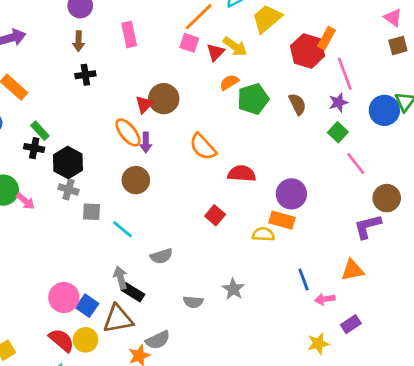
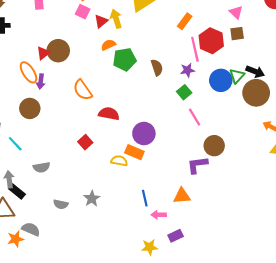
yellow arrow: (235, 46) -> (116, 19), turned -150
red hexagon: (308, 51) -> (211, 41), moved
gray semicircle: (158, 340) -> (31, 229), turned -138

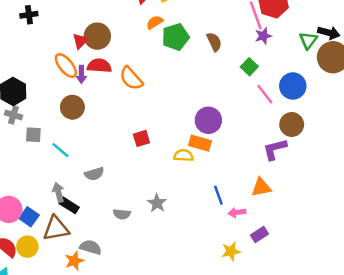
purple star: (187, 70) -> (263, 36), moved
blue circle: (221, 80) -> (293, 86), moved
red semicircle: (109, 114) -> (99, 66), moved
red square: (85, 142) -> (141, 138), turned 32

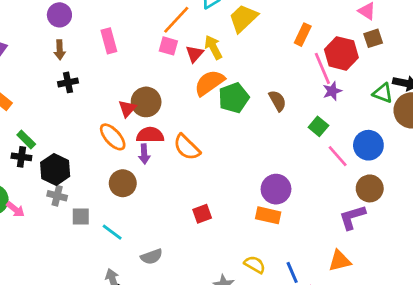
orange semicircle: (155, 22) -> (209, 83), size x1.6
green triangle: (308, 40) -> (383, 93), turned -42
purple arrow: (81, 74) -> (144, 154), moved
yellow semicircle: (184, 155) -> (255, 265), moved, turned 30

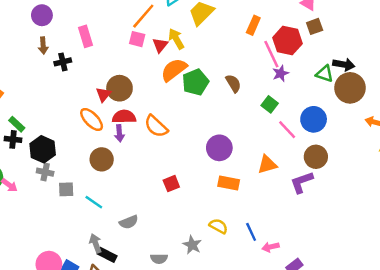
black cross: (68, 82) -> (63, 62), moved
purple circle: (276, 189) -> (219, 148), moved
orange triangle: (340, 261) -> (267, 165), moved

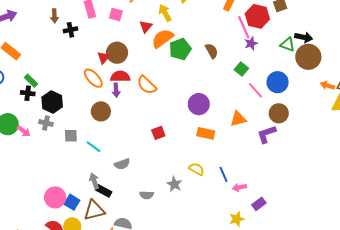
pink square: (137, 39) -> (116, 15), moved
red triangle: (160, 45) -> (146, 27), moved
gray cross: (45, 172) -> (46, 123), moved

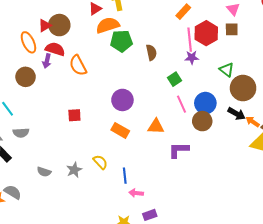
black arrow: (304, 37) -> (236, 114), moved
brown circle: (279, 113) -> (202, 121), moved
gray semicircle: (122, 164) -> (21, 133), moved

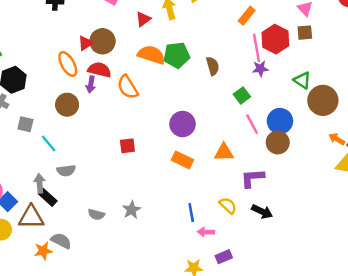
orange semicircle: (108, 25) -> (151, 55), moved, turned 40
black arrow: (236, 114) -> (262, 212), moved
yellow semicircle: (100, 162) -> (228, 206), moved

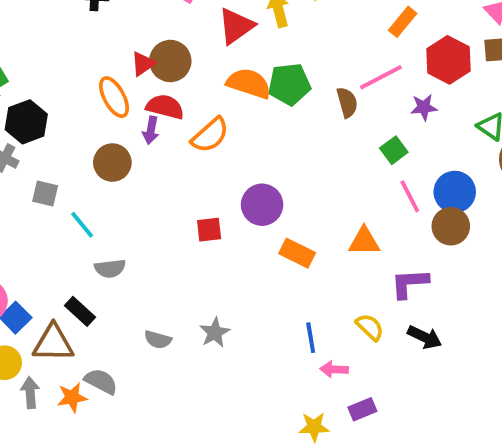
red triangle: (143, 19) -> (236, 26), size x1.5
pink line: (256, 48) -> (381, 77), moved, turned 72
orange semicircle: (128, 87) -> (210, 135), turned -100
purple circle: (183, 124) -> (262, 205), moved
gray arrow: (40, 183) -> (30, 393), moved

